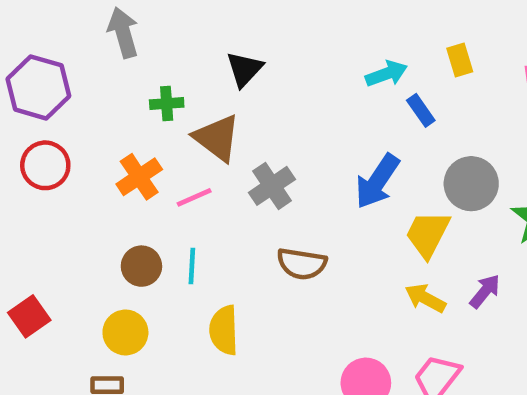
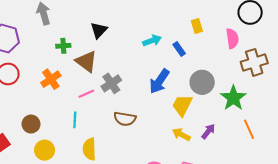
cyan arrow: (386, 74) -> (152, 41), moved
pink line: (194, 197) -> (86, 94), moved
brown circle: (141, 266) -> (31, 124), moved

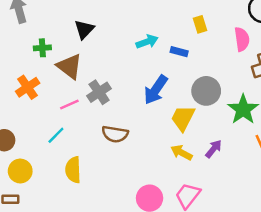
blue rectangle: (179, 49) -> (179, 52), turned -40
cyan line: (75, 120) -> (56, 135), turned 42

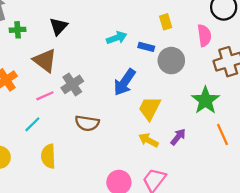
green cross: (42, 48) -> (18, 30), moved
gray circle: (206, 91) -> (171, 61), moved

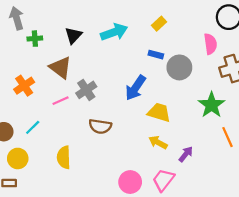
yellow rectangle: (166, 22) -> (159, 24), moved, turned 64
cyan arrow: (117, 38) -> (114, 32), moved, size x1.4
yellow trapezoid: (150, 108) -> (159, 112), turned 80
cyan line: (32, 124) -> (33, 127), moved
purple arrow: (178, 137) -> (186, 154), moved

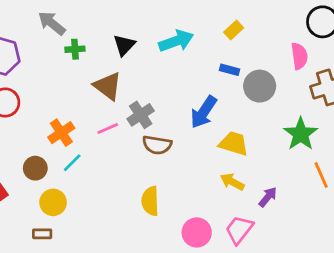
gray arrow: (17, 18) -> (52, 23), turned -35
orange cross: (24, 86) -> (61, 133), moved
brown semicircle: (100, 126) -> (157, 145), moved
yellow semicircle: (64, 157) -> (150, 201), moved

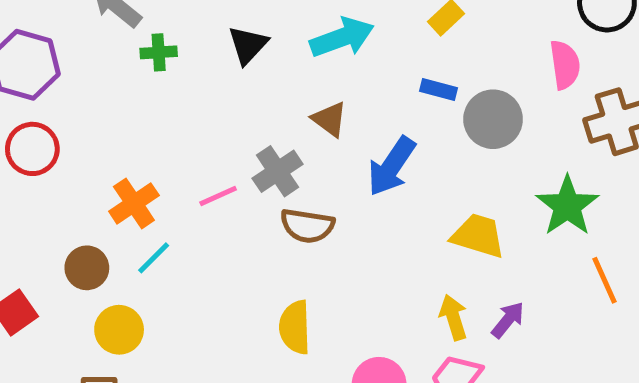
brown triangle: (108, 86) -> (330, 119), moved, size x0.7
yellow trapezoid: (234, 144) -> (478, 236), moved
yellow arrow: (232, 182) -> (453, 317), moved, turned 45

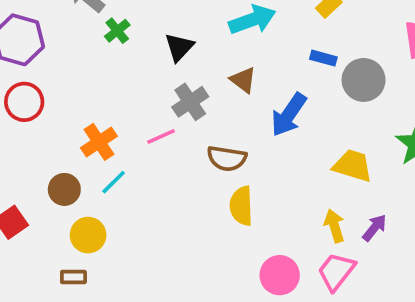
black triangle: (248, 45) -> (179, 47), moved
green cross: (159, 52) -> (117, 31), turned -35
gray cross: (278, 171) -> (190, 102), moved
yellow semicircle: (295, 327) -> (241, 206), moved

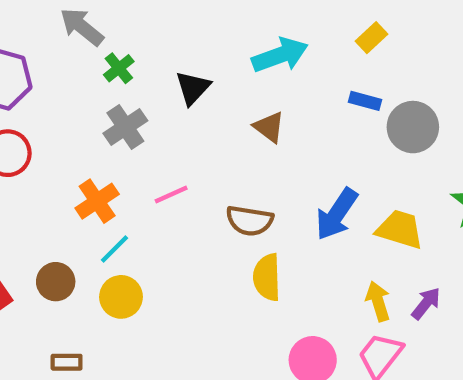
gray cross: (190, 102) -> (125, 127), moved
blue arrow: (289, 115) -> (337, 214), moved
brown circle: (64, 189) -> (56, 282), moved
yellow circle: (88, 235) -> (121, 297), moved

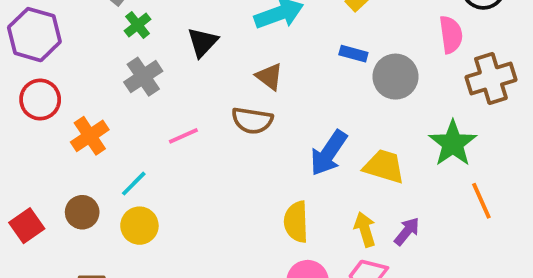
orange cross: (97, 201) -> (90, 136), moved
brown semicircle: (250, 221) -> (252, 121), moved
yellow semicircle: (267, 277) -> (296, 222), moved

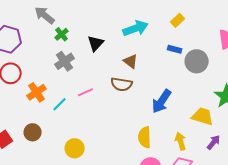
yellow trapezoid: (384, 166) -> (203, 116), moved
cyan line: (134, 184) -> (60, 104), moved
yellow circle: (139, 226) -> (75, 148), moved
purple arrow: (407, 231) -> (214, 142), moved

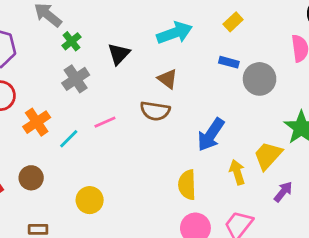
yellow trapezoid: (203, 116) -> (268, 156), turned -65
yellow arrow: (181, 141) -> (237, 172), moved

